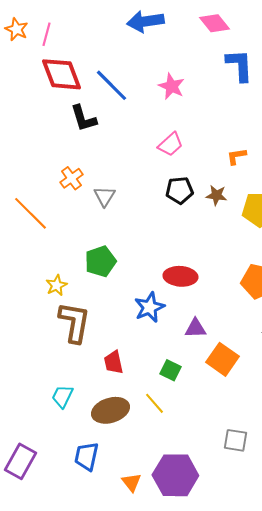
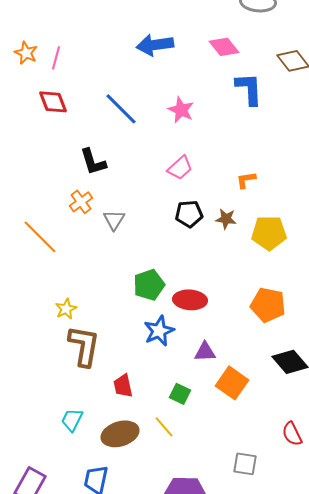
red diamond: (61, 74) -> (53, 102), moved, size x0.7
black L-shape: (83, 118) -> (93, 162), moved
green pentagon: (100, 261) -> (149, 285), moved

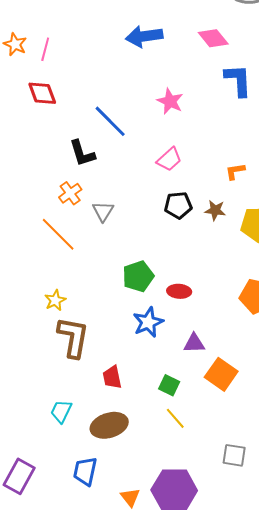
blue line: (121, 109) -> (110, 121), moved
orange line: (40, 237) -> (58, 234), moved
red ellipse: (190, 300) -> (179, 291), size x0.7
yellow line: (164, 427) -> (175, 418), moved

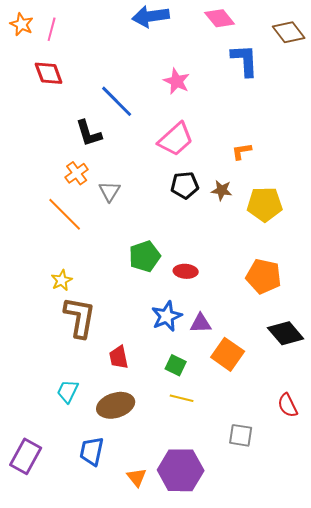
pink trapezoid: (169, 159) -> (176, 139), size x1.4
blue star: (148, 322) -> (167, 316), moved
yellow line: (175, 418) -> (182, 398), turned -35

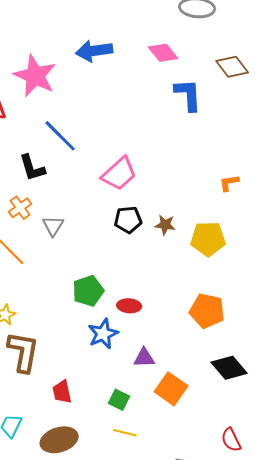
pink star: (177, 81) -> (35, 76), moved, size x1.6
orange L-shape: (242, 151) -> (229, 183), moved
blue star: (167, 316) -> (103, 334), moved

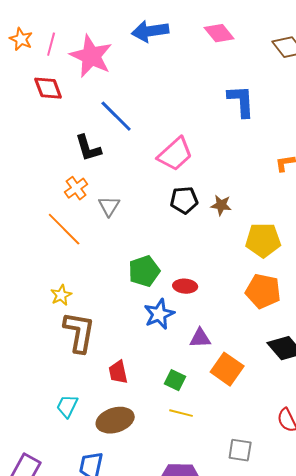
blue L-shape: (188, 95) -> (241, 101), moved
yellow pentagon: (208, 239) -> (263, 240), moved

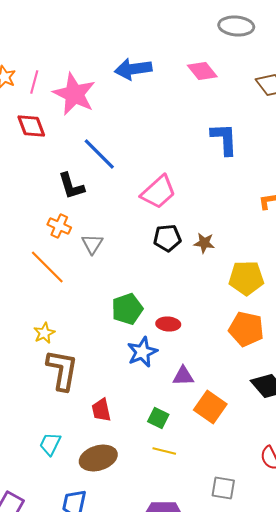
orange cross: (76, 188) -> (59, 226), turned -30

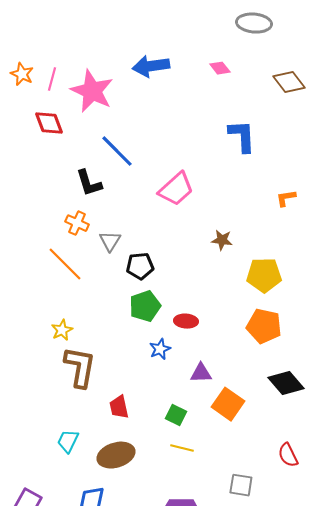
pink diamond: (202, 71) -> (220, 68), size x0.7
black pentagon: (167, 238) -> (140, 266), moved
blue star: (142, 352) -> (160, 349), size x0.7

